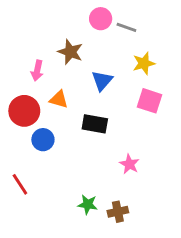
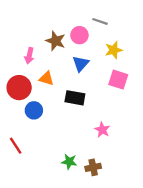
pink circle: (101, 19) -> (79, 35), moved

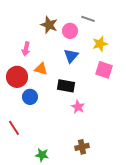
brown star: (56, 41) -> (49, 25), moved
pink star: (102, 130) -> (78, 107), moved
green star: (69, 162) -> (42, 155), moved

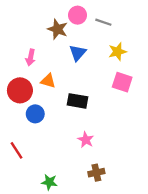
pink circle: (70, 31) -> (78, 15), moved
blue triangle: (71, 56) -> (78, 53), moved
pink star: (78, 107) -> (86, 140), moved

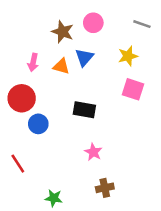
pink circle: (78, 15) -> (93, 23), moved
gray line: (103, 22) -> (142, 24), moved
orange triangle: (48, 81) -> (61, 66), moved

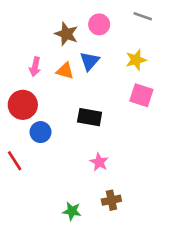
gray line: (142, 24) -> (143, 16), moved
red line: (18, 164) -> (15, 161), moved
green star: (54, 198) -> (72, 211), moved

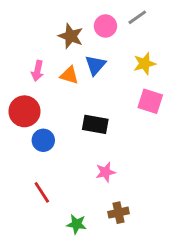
gray line: (143, 16) -> (137, 17), moved, turned -54
red line: (15, 161) -> (42, 192), moved
pink star: (99, 162) -> (105, 172), turned 30

